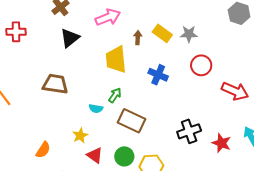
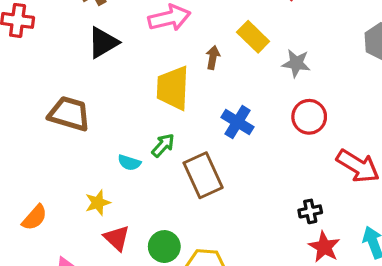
yellow rectangle: (162, 33) -> (253, 37), moved
brown rectangle: (131, 121) -> (203, 175), moved, turned 32
black cross: (189, 131) -> (310, 211), moved, size x0.6

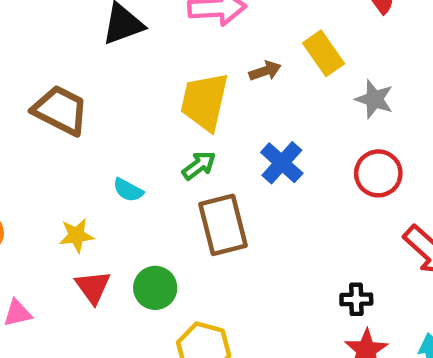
brown arrow: (213, 57) -> (265, 71), turned 50
green arrow: (163, 145) -> (199, 165), moved
green circle: (164, 247) -> (155, 288), moved

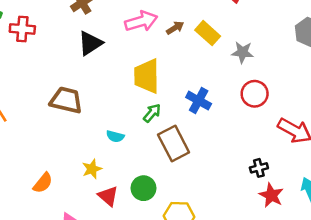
brown arrow: (265, 71) -> (175, 28), moved

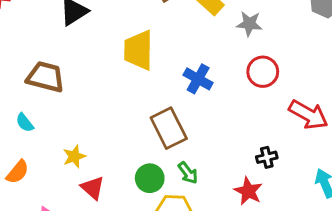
green arrow: (152, 113) -> (188, 173), moved, turned 102
cyan semicircle: (115, 136) -> (25, 123), moved, turned 36
green circle: (143, 188) -> (150, 178), moved
red star: (271, 195) -> (248, 191), moved

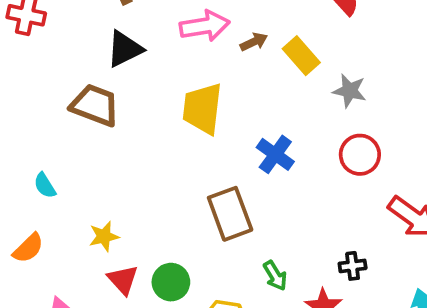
brown trapezoid: (45, 77) -> (95, 105), moved
green arrow: (188, 173) -> (275, 276), moved
green circle: (150, 178) -> (171, 282), moved

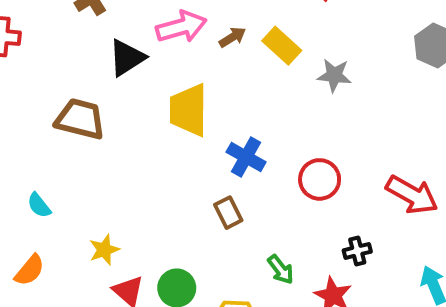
black triangle: (125, 49) -> (127, 58), moved
blue cross: (275, 154) -> (246, 157), moved
red circle: (360, 155) -> (320, 179), moved
brown rectangle: (230, 214) -> (228, 213), size x0.6

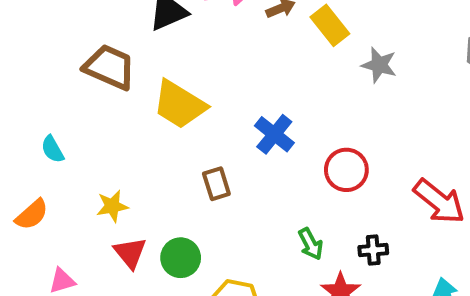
yellow trapezoid: (189, 110) -> (179, 105), moved, turned -68
brown rectangle: (228, 213) -> (216, 184), moved
green arrow: (281, 270) -> (311, 244), moved

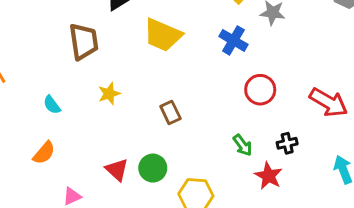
brown trapezoid: (110, 67) -> (84, 41), turned 66
yellow trapezoid: (179, 105) -> (163, 35), moved
blue cross: (274, 134) -> (233, 40), moved
yellow star: (112, 206) -> (109, 94), moved

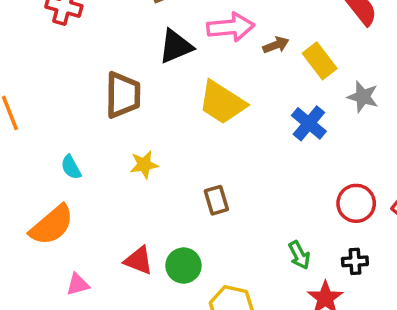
red circle: (260, 90) -> (356, 203), moved
orange semicircle: (44, 153) -> (52, 225), size x1.5
red triangle: (117, 170) -> (139, 260), turned -30

